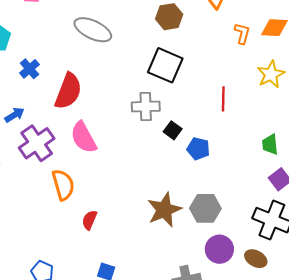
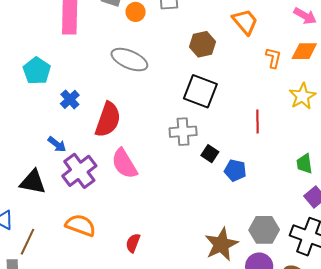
blue arrow: (15, 115) -> (57, 144), turned 72
orange semicircle: (63, 185) -> (81, 225), moved, turned -52
gray hexagon: (205, 208) -> (264, 230), moved
brown star: (164, 210) -> (221, 244), moved

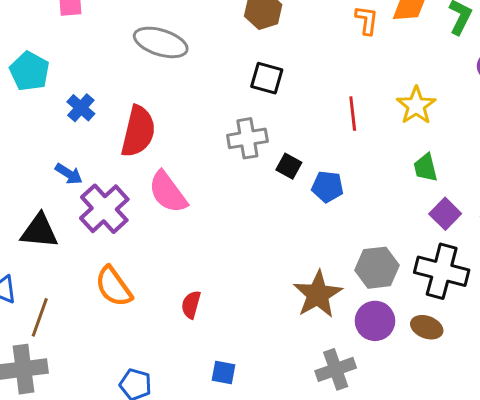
black square: (200, 91) -> (267, 78), size x0.7
yellow star: (303, 96) -> (416, 106), moved
orange semicircle: (81, 225) -> (114, 287), turned -140

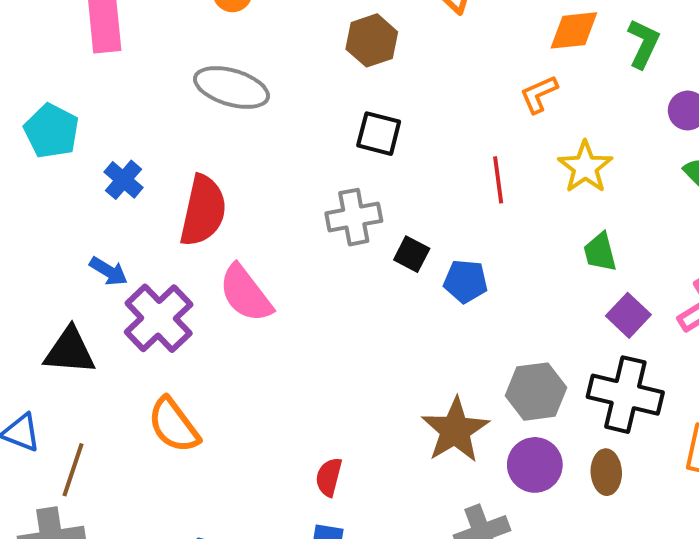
orange L-shape: (367, 20) -> (539, 94), moved, turned -120
red semicircle: (191, 305) -> (329, 477), moved
brown ellipse: (427, 327) -> (606, 472), turned 68

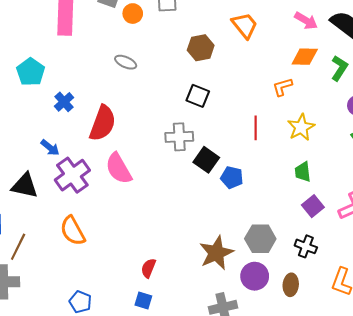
gray ellipse: (232, 88) -> (126, 62), size x0.6
black square: (412, 254) -> (206, 160), size x1.4
black cross: (625, 395) -> (306, 246), size x0.6

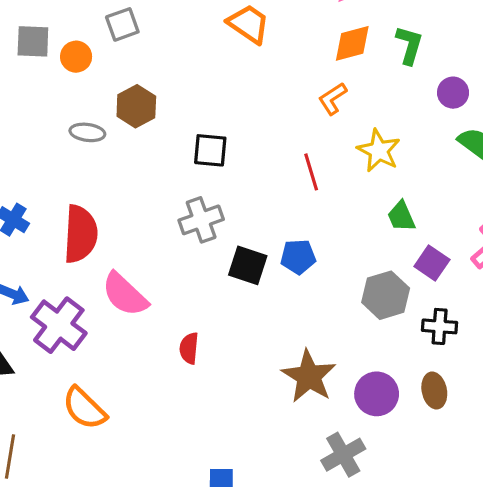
brown hexagon: (201, 48) -> (136, 106), moved
black square: (206, 160) -> (248, 265), moved
gray hexagon: (260, 239) -> (386, 295), moved
red semicircle: (148, 268) -> (189, 348), moved

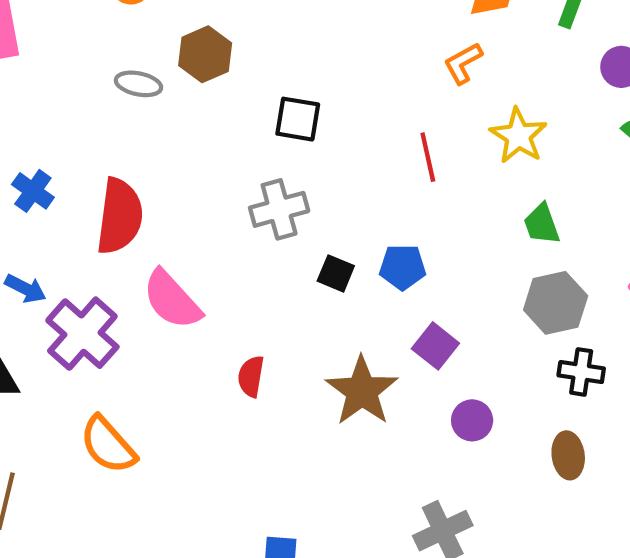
purple square: (432, 263) -> (435, 346), moved
black square: (248, 265) -> (336, 273), size x0.7
gray hexagon: (386, 295) -> (556, 303), moved
brown star: (309, 376) -> (362, 391), moved
purple circle: (377, 394) -> (472, 420), moved, size x0.7

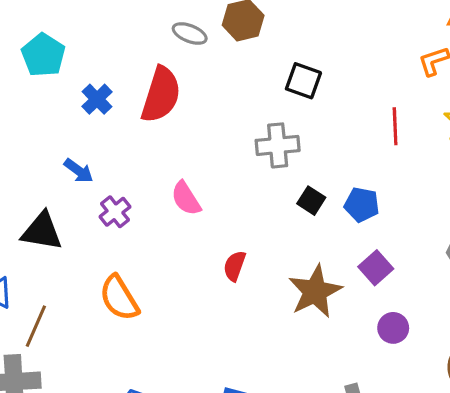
red semicircle: (120, 216) -> (161, 95), moved
pink semicircle: (172, 300) -> (186, 198), size x0.7
purple cross: (82, 334) -> (115, 212), size x0.6

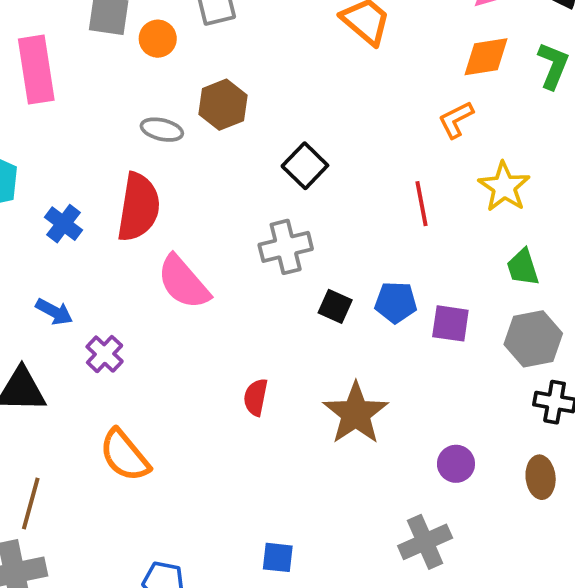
black square: (303, 81) -> (305, 166), turned 33
pink semicircle: (186, 198) -> (183, 282), moved, size x1.4
purple square: (376, 268) -> (450, 323), moved, turned -32
purple circle: (393, 328) -> (456, 464), moved

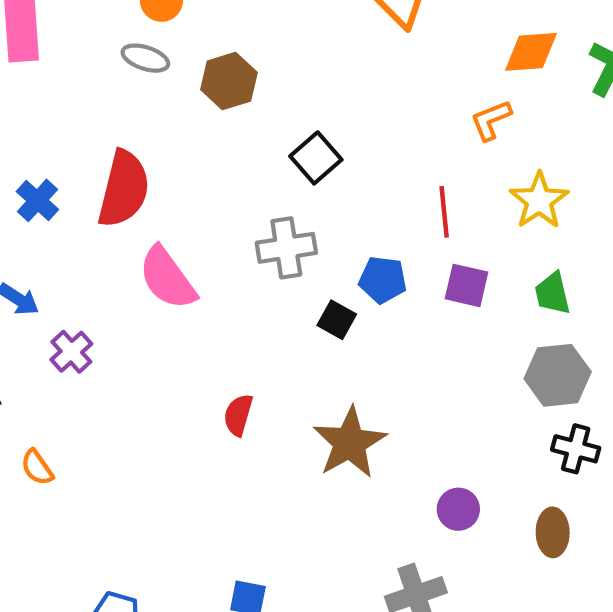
gray ellipse: (162, 130) -> (145, 58), moved
blue pentagon: (396, 302) -> (383, 280), moved
purple square: (450, 323) -> (467, 285), moved
orange semicircle: (125, 455) -> (37, 467), moved, size x0.6

